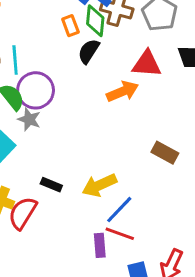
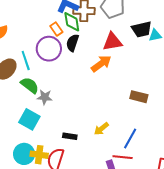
purple circle: (36, 90) -> (49, 49), moved
yellow arrow: (99, 185) -> (101, 129), size x0.7
blue line: (119, 210) -> (130, 139), moved

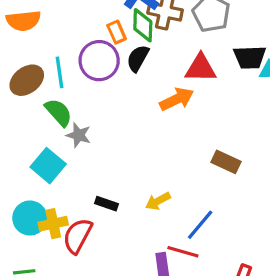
yellow cross: (39, 155) -> (53, 224), turned -30

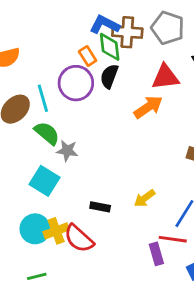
red semicircle: (78, 236) -> (79, 238), turned -68

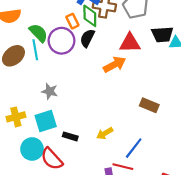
green semicircle: (47, 133) -> (38, 33), moved
cyan square: (44, 181) -> (46, 121), moved, turned 35
cyan circle: (35, 229) -> (32, 149), moved
yellow cross: (56, 231) -> (16, 117), moved

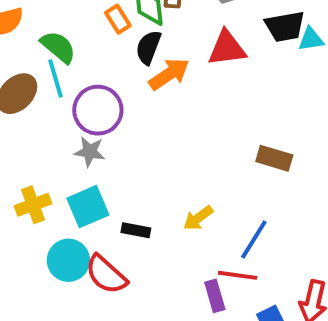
purple circle: (61, 41) -> (98, 110), moved
orange arrow: (115, 64) -> (169, 74), moved

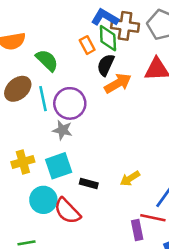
cyan line: (56, 78) -> (43, 99), moved

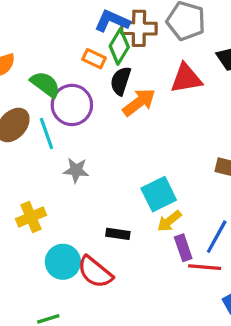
green diamond: (108, 38) -> (119, 47), turned 40
orange rectangle: (87, 45) -> (94, 59), turned -30
purple circle: (70, 103) -> (72, 105), moved
cyan square: (59, 166) -> (159, 194), moved
purple rectangle: (137, 230) -> (183, 248), moved

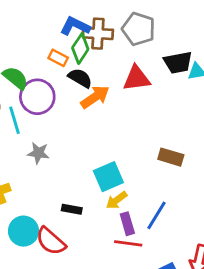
black semicircle: (121, 81) -> (80, 78), turned 100
red line: (205, 267) -> (128, 243), moved

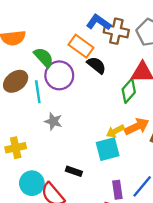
green diamond: (80, 48) -> (129, 91), moved
orange rectangle: (58, 58) -> (81, 46), size x1.5
orange arrow: (95, 97) -> (137, 126), moved
yellow arrow: (116, 200) -> (115, 131), moved

